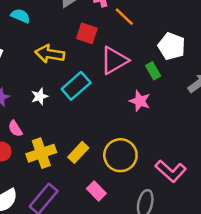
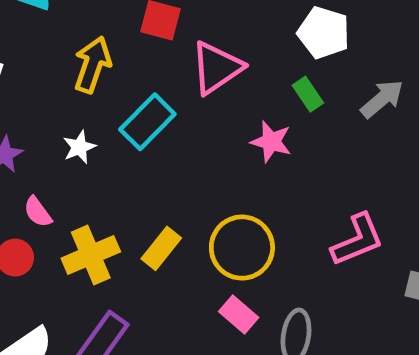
yellow arrow: (50, 54) -> (93, 65), turned 104
green rectangle: (153, 71) -> (308, 94), moved
pink L-shape: (171, 171) -> (357, 240), moved, turned -60
pink rectangle: (96, 191) -> (239, 314), moved

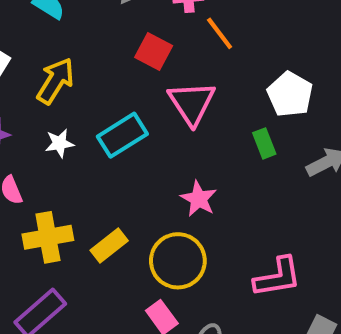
yellow arrow: (93, 65) -> (56, 81), moved
pink triangle: (217, 68) -> (192, 103), turned -42
pink star: (271, 142) -> (199, 199), moved

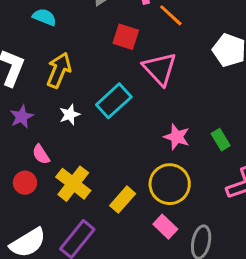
green rectangle: (264, 143) -> (221, 140), moved
yellow cross: (48, 237) -> (73, 184), turned -32
yellow rectangle: (109, 246) -> (123, 200), moved

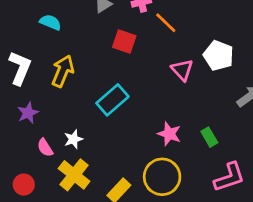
pink triangle: (160, 69) -> (182, 70), moved, size x0.7
white star: (70, 115) -> (73, 139), moved
red circle: (25, 183) -> (24, 185), moved

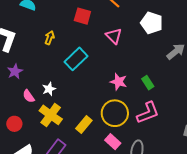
pink triangle: (182, 70) -> (114, 36), moved
yellow arrow: (63, 71) -> (50, 38), moved, size x0.6
pink L-shape: (229, 177) -> (148, 113), moved

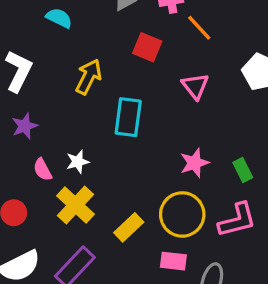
yellow arrow: (50, 38) -> (89, 77), size x1.5
cyan rectangle: (76, 59) -> (128, 117), turned -45
pink star: (119, 82) -> (194, 163), turned 30
pink rectangle: (113, 142) -> (173, 261), turned -42

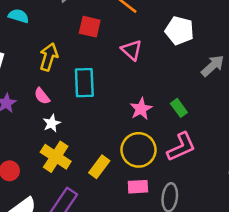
pink semicircle: (43, 170) -> (42, 96), moved

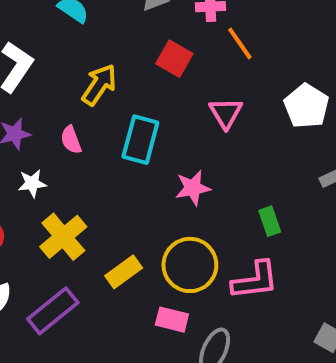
pink star: (141, 109) -> (193, 188), moved
white star: (52, 123) -> (32, 183), moved

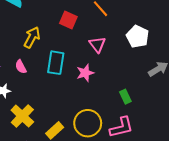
pink star: (193, 188) -> (85, 73), moved

